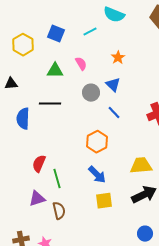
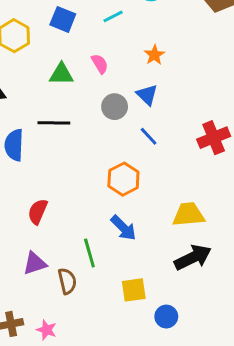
green line: (57, 179) -> (89, 253), moved
yellow square: (104, 201) -> (134, 290), moved
blue circle: (145, 234) -> (166, 317), moved

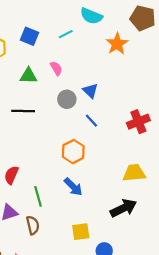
orange star: (154, 55) -> (117, 44), moved, size x1.5
yellow trapezoid: (188, 215) -> (134, 173), moved
green line: (89, 253) -> (38, 196), moved

